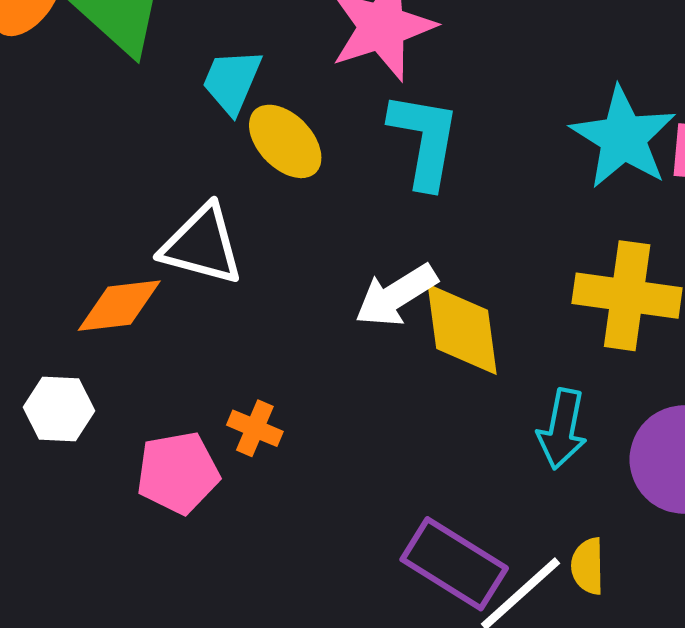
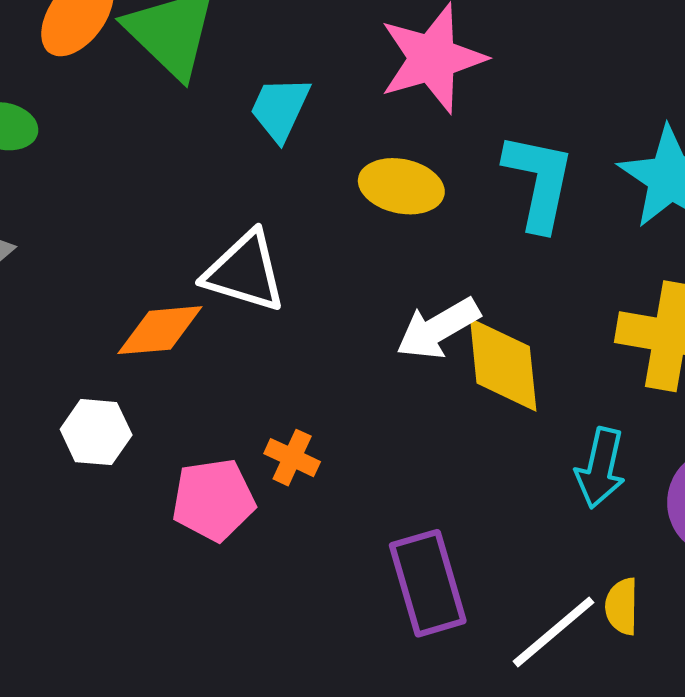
cyan L-shape: (424, 140) -> (539, 182), moved
yellow ellipse: (285, 141) -> (401, 186), moved, turned -36
purple rectangle: (454, 564) -> (428, 583), moved, turned 40

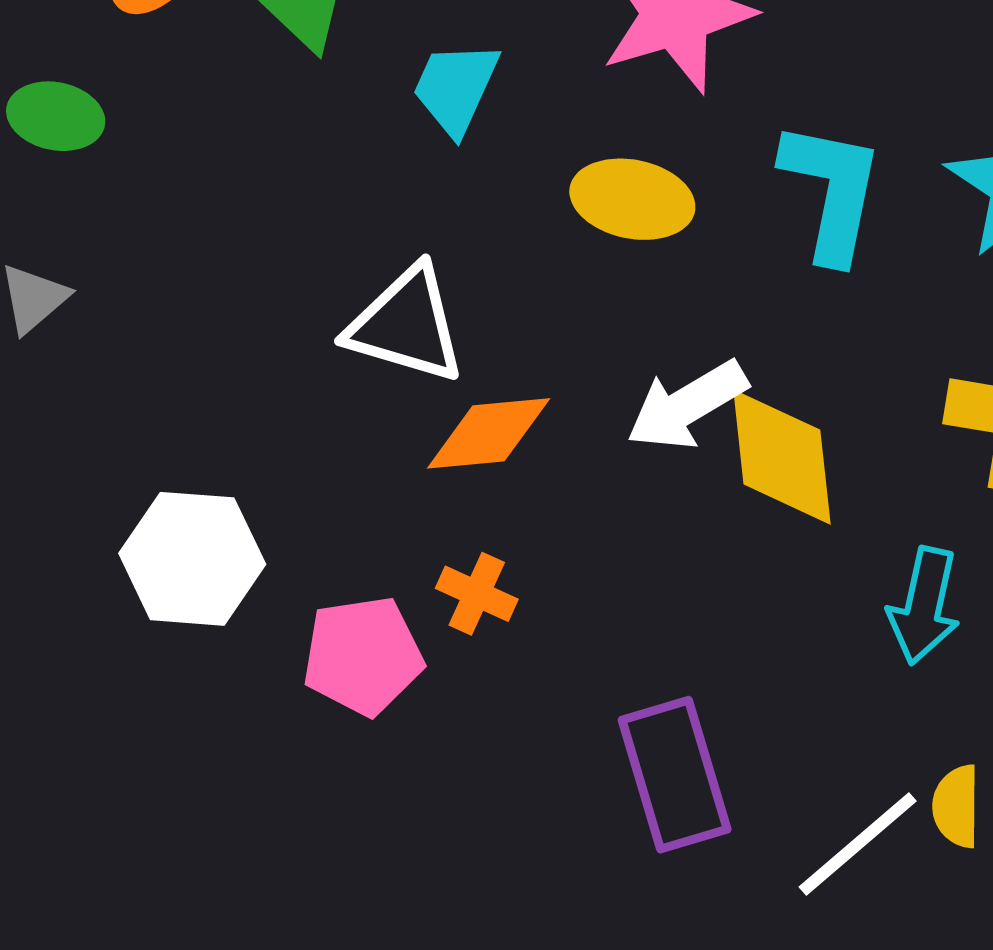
orange diamond: (160, 330) -> (489, 433), moved
white hexagon: (96, 432) -> (192, 559), size x1.4

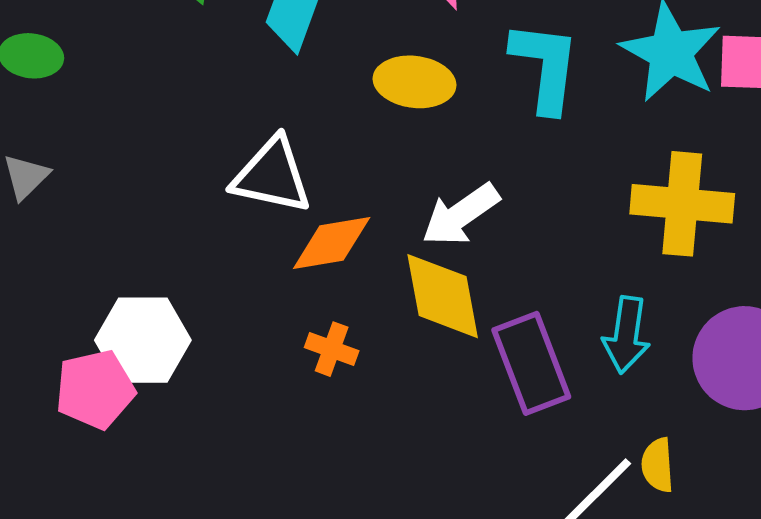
yellow diamond: (782, 457) -> (443, 296), moved
pink pentagon: (363, 656) -> (95, 389), moved
purple rectangle: (675, 775) -> (531, 363), moved

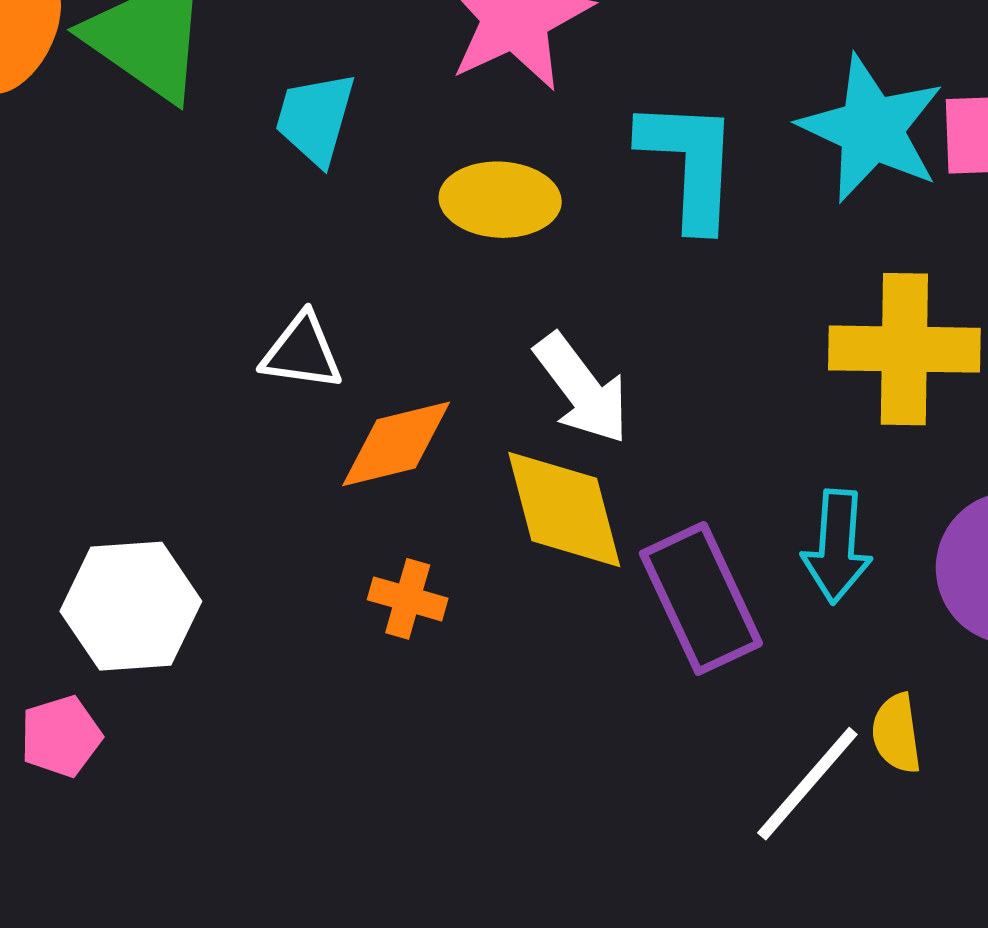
white triangle: (272, 176) -> (302, 352), size x0.7
white arrow: (461, 215) -> (582, 389), turned -88
pink pentagon: (95, 389) -> (61, 736), moved, size x0.7

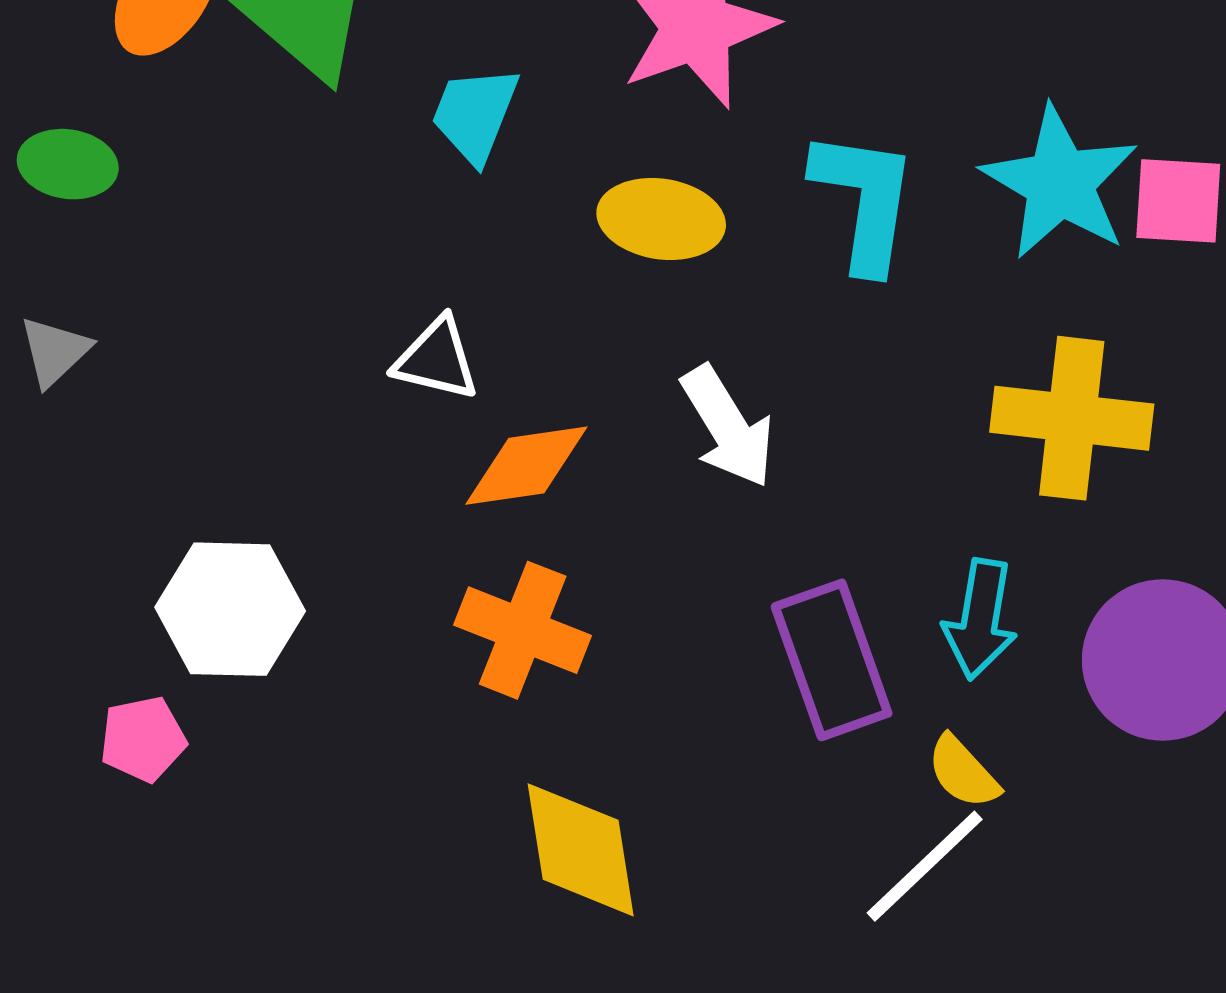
yellow diamond: (564, 510) -> (581, 850), moved
orange cross: (408, 599) -> (523, 630), size x1.6
yellow semicircle: (896, 733) -> (963, 772), moved, turned -40

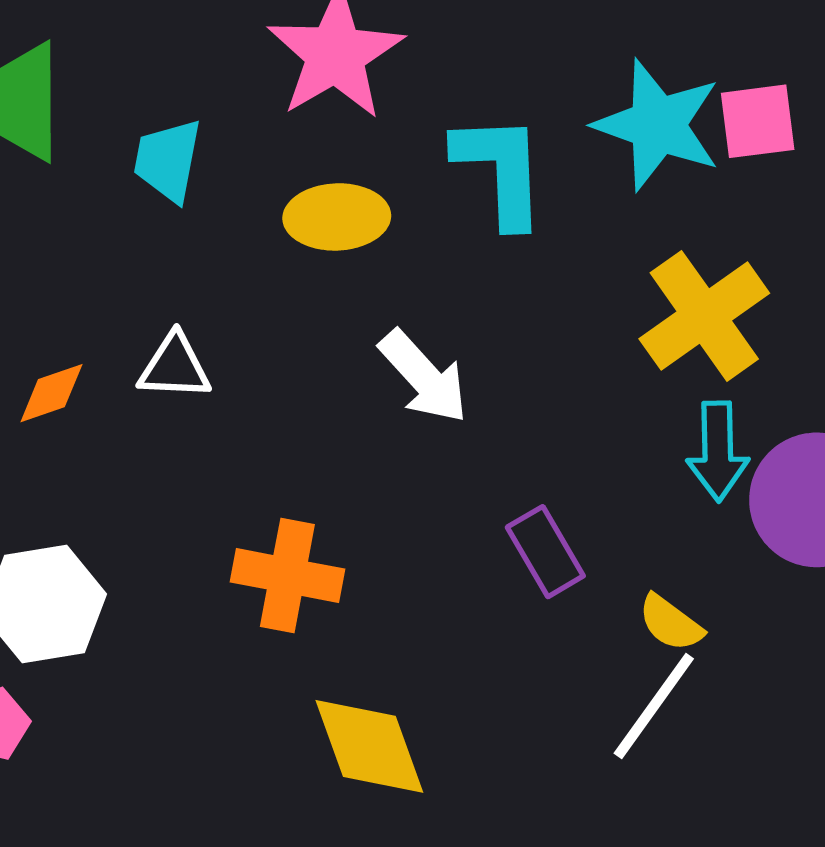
yellow cross: (1072, 418) -> (704, 316), turned -31
orange diamond: (526, 466) -> (51, 393), moved, size x0.7
cyan arrow: (980, 619) -> (718, 451), moved
purple rectangle: (832, 660) -> (545, 552), size x0.7

